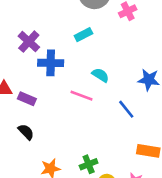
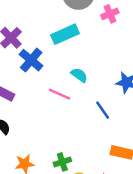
cyan rectangle: (83, 35) -> (65, 34), size x1.5
blue cross: (51, 63) -> (31, 60), turned 35

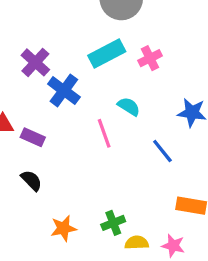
pink cross: (110, 14) -> (150, 58), moved
pink line: (59, 94) -> (104, 133), turned 50

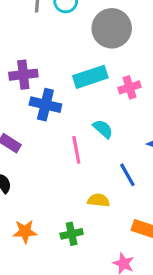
purple cross: (35, 62) -> (23, 75), turned 32
blue cross: (64, 90) -> (45, 105), turned -32
yellow semicircle: (137, 243) -> (99, 200), moved

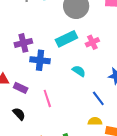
pink line: (76, 150) -> (47, 98), moved
yellow semicircle: (99, 200) -> (95, 121), moved

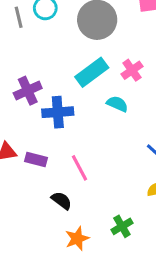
cyan semicircle: (79, 71) -> (117, 104), moved
black semicircle: (19, 114) -> (62, 200), moved

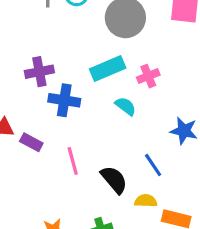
black semicircle: (62, 200) -> (114, 180), moved, size x1.4

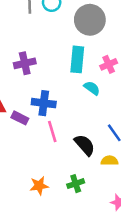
cyan rectangle: (108, 69) -> (77, 59), turned -60
blue cross: (64, 100) -> (44, 103), moved

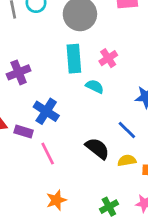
blue cross: (44, 103) -> (46, 111), turned 35
pink line: (52, 131) -> (48, 154), moved
green cross: (76, 184) -> (109, 207), moved

